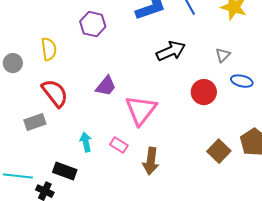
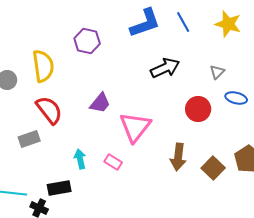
yellow semicircle: (49, 49) -> (43, 66), size x1.4
brown arrow: (151, 161) -> (178, 157), moved
black rectangle: (65, 171) -> (59, 188), turned -30

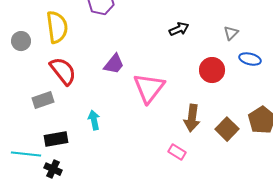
black arrow: (165, 68) -> (179, 29), size x0.7
pink rectangle: (113, 162) -> (177, 152), moved
black rectangle: (59, 188) -> (56, 139), moved

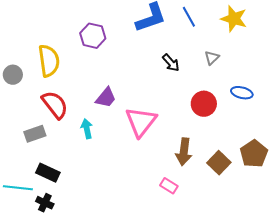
black arrow: (179, 29) -> (171, 63), turned 72
gray triangle: (231, 33) -> (212, 58), moved
cyan arrow: (94, 120) -> (87, 129), moved
black rectangle: (56, 139) -> (48, 173), turned 35

